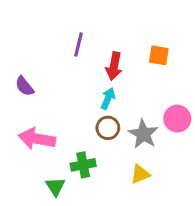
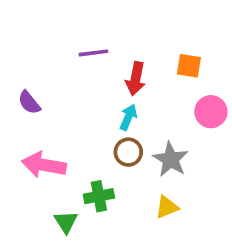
purple line: (79, 45) -> (93, 53), turned 70
pink circle: (177, 119) -> (211, 112), moved

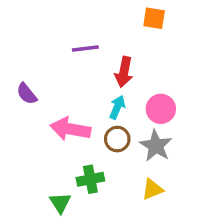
orange square: (189, 66) -> (154, 18), moved
pink circle: (211, 112) -> (161, 109), moved
pink arrow: (44, 165) -> (70, 129), moved

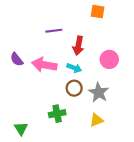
cyan arrow: (117, 107) -> (74, 68), turned 88
pink circle: (161, 109) -> (109, 59), moved
pink arrow: (70, 129) -> (44, 65), moved
green triangle: (60, 203) -> (21, 129), moved

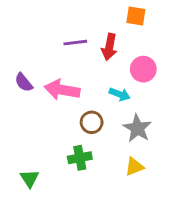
red arrow: (78, 46) -> (109, 47), moved
pink circle: (109, 59) -> (143, 69), moved
cyan arrow: (74, 68) -> (120, 94), moved
brown circle: (74, 88) -> (92, 122), moved

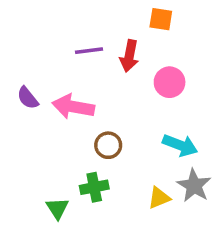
cyan arrow: (120, 94) -> (180, 145), moved, size x1.4
gray star: (137, 128) -> (194, 186), moved
green triangle: (30, 178) -> (57, 208), moved

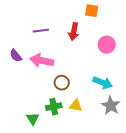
purple line: (89, 51) -> (41, 31), moved
pink circle: (170, 82) -> (107, 45), moved
yellow triangle: (159, 198) -> (76, 106), moved, turned 32

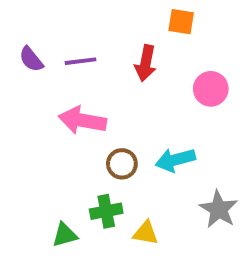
purple semicircle: (16, 56) -> (31, 59), moved
cyan arrow: (103, 83) -> (175, 160), moved, turned 144
yellow triangle: (76, 106) -> (146, 233), moved
green triangle: (33, 119) -> (65, 235), turned 48

